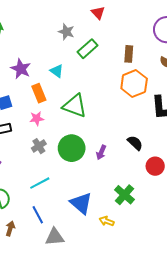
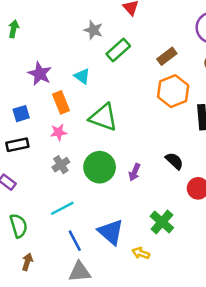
brown rectangle: (129, 54) -> (167, 56), turned 49
blue line: (38, 215) -> (75, 241), moved

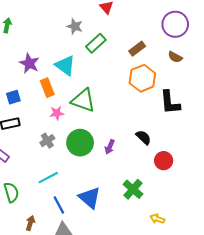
cyan triangle: (82, 76) -> (65, 65), size x1.5
pink star: (58, 132) -> (57, 113), moved
yellow arrow: (141, 253) -> (157, 219), moved
brown arrow: (27, 262) -> (30, 223), moved

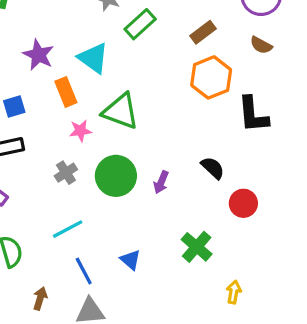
blue triangle: (90, 198) -> (130, 260), size x0.6
yellow arrow: (157, 219) -> (234, 292), turned 80

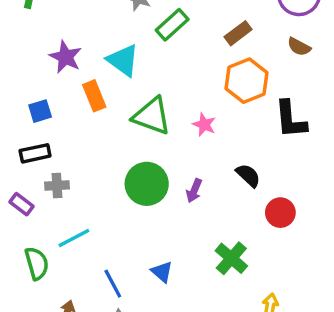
pink star: (80, 131) -> (204, 125), moved, turned 30
gray cross: (66, 173) -> (57, 186), moved, turned 30
cyan line: (68, 229) -> (74, 238), moved

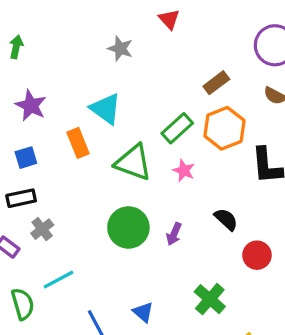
green rectangle: (172, 25) -> (177, 128), moved
purple star: (65, 57) -> (31, 105), moved
gray cross: (57, 186) -> (42, 229), turned -35

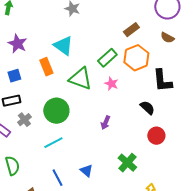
black semicircle: (226, 219) -> (147, 108), moved
green circle: (128, 227) -> (56, 111), moved
cyan line: (58, 280) -> (53, 143), moved

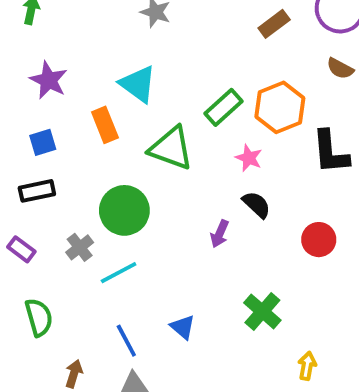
brown rectangle: (131, 30) -> (274, 24), moved
pink star: (111, 84) -> (249, 158), moved
black semicircle: (147, 108) -> (257, 205), moved
gray cross: (24, 120) -> (80, 247), moved
red circle: (156, 136) -> (319, 240), moved

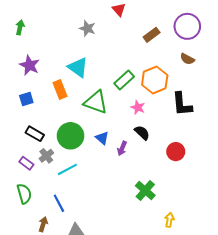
black rectangle: (37, 191) -> (35, 134), moved, turned 42
purple rectangle: (21, 249) -> (26, 163), moved
blue triangle: (183, 327) -> (102, 138), moved
blue line: (126, 341) -> (59, 203), moved

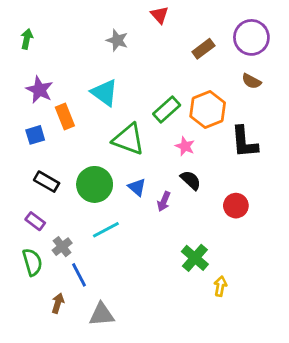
orange rectangle: (60, 89) -> (65, 117), moved
gray cross: (46, 156) -> (62, 247), moved
cyan line: (67, 169) -> (106, 230), moved
yellow arrow: (169, 220) -> (220, 286), moved

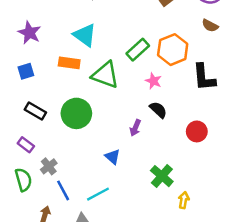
orange rectangle: (65, 117) -> (69, 63), moved, turned -60
blue triangle: (137, 187) -> (112, 157), moved
cyan line: (106, 230) -> (98, 194), moved

